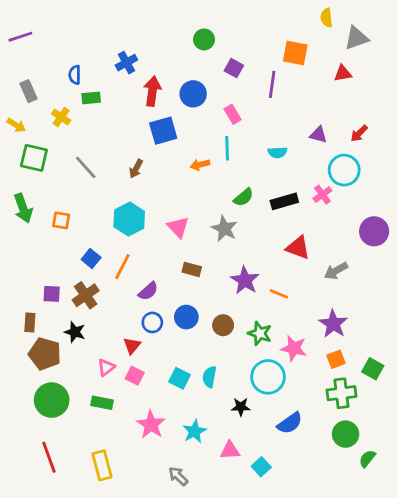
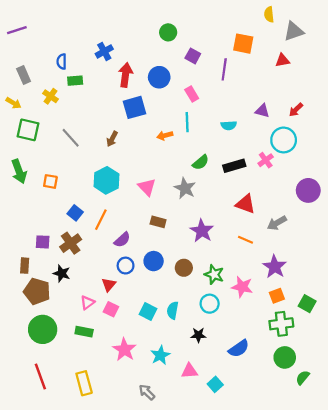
orange line: (279, 294) -> (245, 240), moved
cyan circle: (268, 377) -> (210, 304), moved, size x0.7

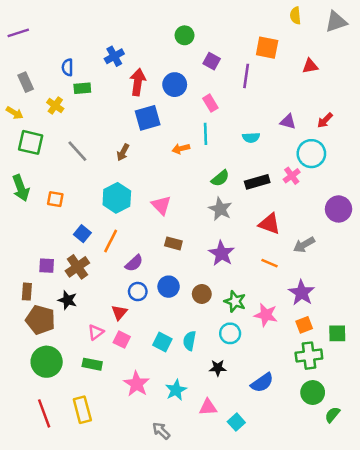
gray triangle: (294, 31) -> (336, 22), moved
gray star: (185, 188) -> (220, 209), moved
green square: (307, 304) -> (337, 333), turned -30
yellow rectangle: (84, 383) -> (82, 410), moved

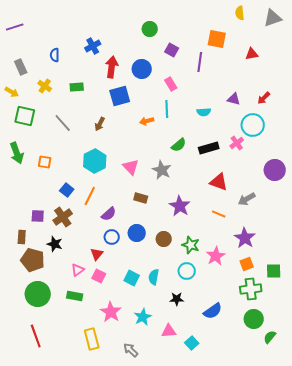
green rectangle: (82, 88) -> (77, 87), moved
gray star: (220, 209) -> (162, 170), moved
pink star: (266, 315) -> (216, 256), turned 30
yellow rectangle: (82, 410) -> (92, 339), moved

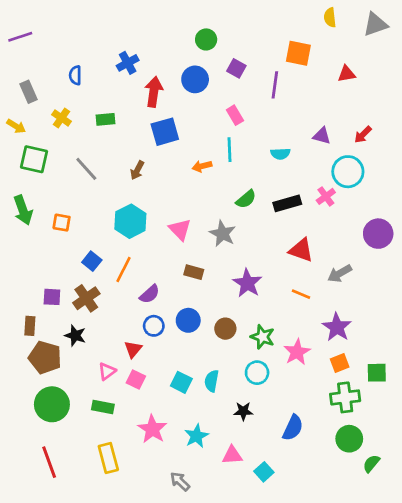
blue circle: (142, 69) -> (195, 79), moved
blue semicircle: (213, 311) -> (293, 428), turned -30
yellow rectangle: (92, 339) -> (108, 458), moved

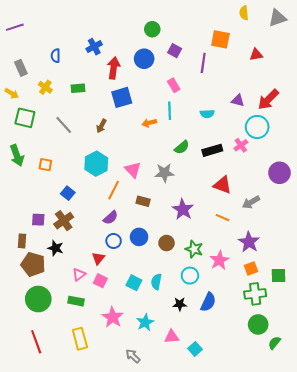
red arrow: (363, 134) -> (268, 99), size x1.6
gray star: (223, 234) -> (164, 173), turned -30
orange line: (123, 269) -> (114, 190), moved
blue semicircle: (293, 428) -> (208, 302), moved

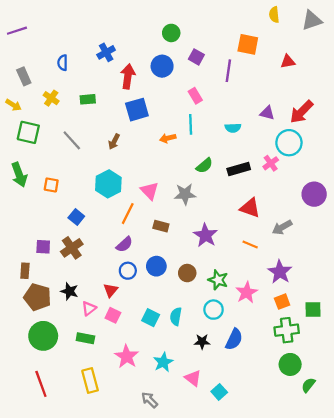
black star: (56, 248) -> (69, 291), moved
pink triangle: (172, 337) -> (193, 378), turned 42

